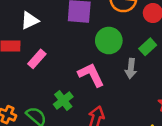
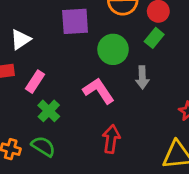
green rectangle: (148, 47) -> (154, 38), moved
green cross: (63, 101) -> (49, 111), moved

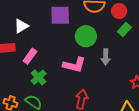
green rectangle: (154, 38) -> (124, 29), moved
pink L-shape: (99, 91) -> (74, 65), turned 135

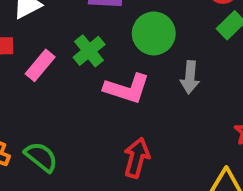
green cross: (39, 77) -> (89, 51), moved

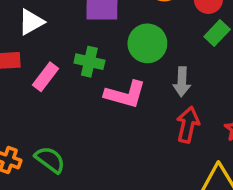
green cross: (89, 51) -> (89, 62), turned -36
red arrow: (137, 158) -> (188, 125), moved

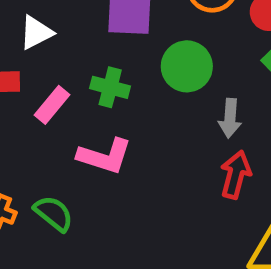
pink L-shape: (125, 94) -> (105, 156), moved

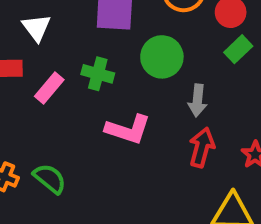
white triangle: (36, 33) -> (36, 28), turned -40
pink L-shape: (105, 156) -> (128, 129), moved

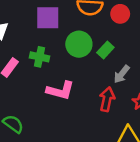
green rectangle: (238, 49) -> (105, 50), moved
gray arrow: (197, 100) -> (122, 74), moved, turned 36

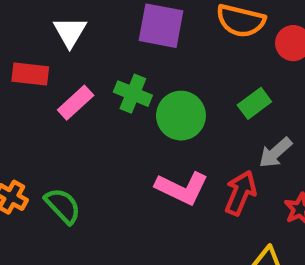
green circle: (79, 44) -> (181, 116), moved
pink L-shape: (60, 91) -> (182, 188), moved

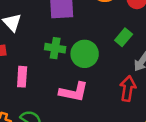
pink rectangle: (76, 103) -> (22, 77), moved, turned -30
pink L-shape: (182, 188) -> (74, 92), moved

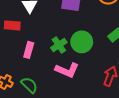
green cross: (55, 48) -> (59, 45), moved, turned 35

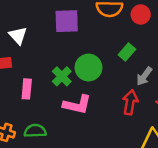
green semicircle: (29, 85) -> (35, 131), turned -36

